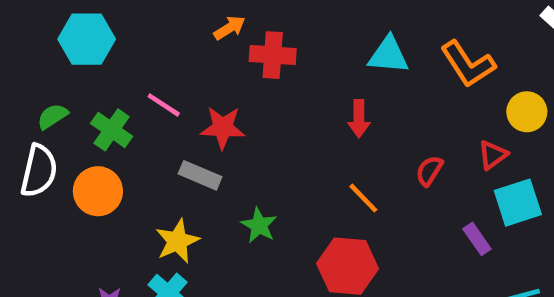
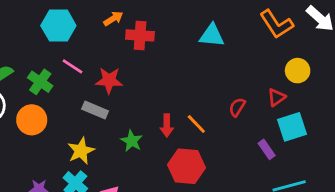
cyan hexagon: (87, 39) -> (58, 26), moved
orange L-shape: (468, 64) -> (276, 24), moved
red arrow: (359, 119) -> (167, 125), moved

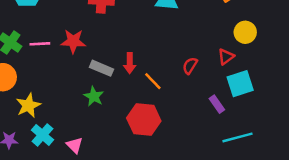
pink line: (73, 66) -> (40, 44), moved, turned -36
gray rectangle: (95, 110) -> (101, 68), moved
red arrow: (167, 125) -> (130, 63), moved
yellow star: (81, 151) -> (28, 105), moved

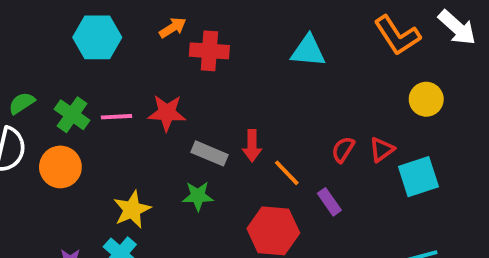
red triangle: (226, 57) -> (382, 150), moved
green star: (94, 96) -> (198, 196), turned -30
purple rectangle: (217, 104) -> (329, 202), moved
yellow star: (28, 105) -> (132, 210), moved

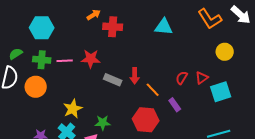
cyan hexagon: (97, 37) -> (42, 28), moved
green cross: (72, 115) -> (42, 60), turned -30
green star: (198, 196) -> (103, 123), moved

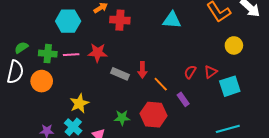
cyan hexagon: (42, 28) -> (68, 21), moved
green star: (103, 123) -> (122, 118), moved

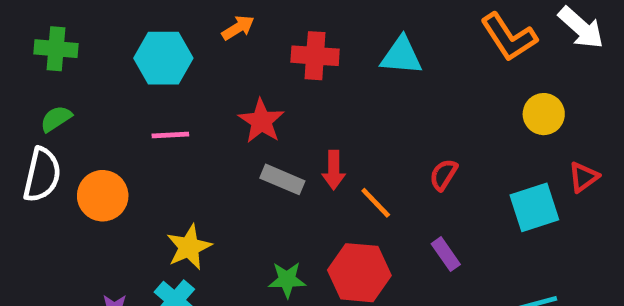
red cross: (120, 20) -> (315, 56), moved
red star: (98, 53) -> (261, 121), moved, turned 30
green cross: (48, 54) -> (56, 49), moved
red triangle: (211, 72) -> (583, 177), moved
purple rectangle: (183, 99) -> (446, 254), moved

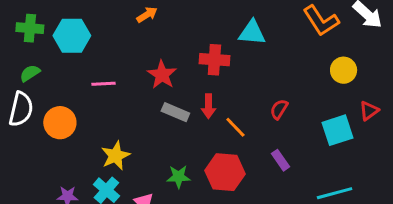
red cross: (315, 56) -> (214, 60), moved
cyan hexagon: (163, 58) -> (72, 36), moved

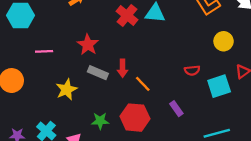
red cross: (214, 60) -> (127, 15), moved, turned 35
red semicircle: (279, 109) -> (192, 70), moved, turned -128
yellow star: (115, 156) -> (66, 89), moved

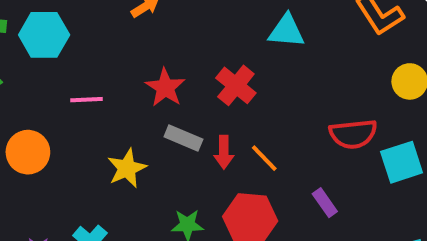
red cross: (127, 15) -> (236, 85), moved
red arrow: (123, 68) -> (224, 152), moved
red semicircle: (192, 70) -> (353, 134), size x1.6

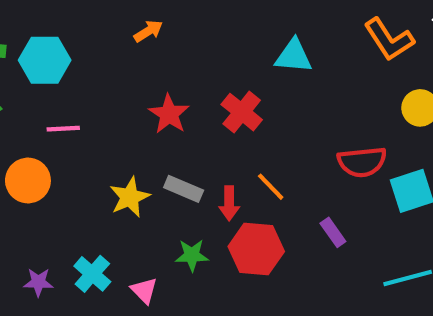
pink line: (86, 100) -> (63, 129), moved
gray rectangle: (183, 138) -> (184, 189), moved
red arrow: (224, 152) -> (229, 203), moved

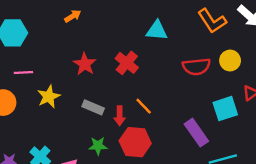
red semicircle: (362, 162) -> (196, 67), moved
yellow star: (130, 197) -> (49, 97), moved
purple rectangle: (333, 232) -> (196, 133), moved, size x1.6

